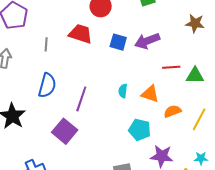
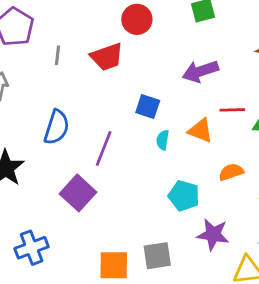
red trapezoid: (81, 34) -> (107, 57), turned 140
blue square: (118, 42) -> (148, 106), moved
gray line: (46, 44) -> (57, 55), moved
orange triangle: (150, 94) -> (200, 130), moved

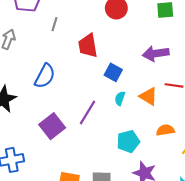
red trapezoid: (107, 57) -> (88, 46), moved, turned 90
purple line: (104, 149) -> (88, 112), moved
cyan pentagon: (184, 196) -> (128, 141), turned 30

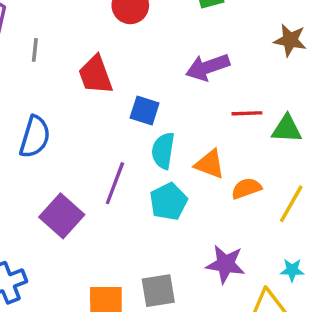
orange triangle: (148, 96) -> (210, 164), moved
cyan semicircle: (120, 98) -> (163, 151), size x1.5
cyan pentagon: (128, 141) -> (169, 202), moved

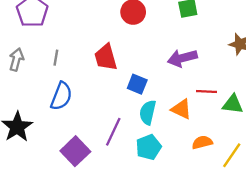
gray line: (35, 50) -> (56, 58), moved
orange triangle: (210, 164) -> (181, 109), moved

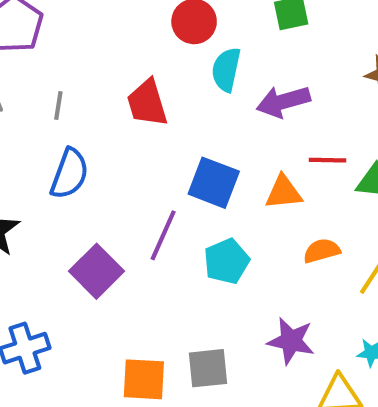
blue square: (137, 84) -> (214, 183), moved, size x1.4
orange triangle: (181, 109) -> (284, 192), turned -30
cyan semicircle: (148, 112) -> (226, 70), moved

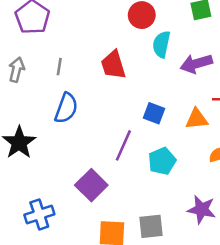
blue square: (214, 183) -> (154, 113), size x0.7
purple square: (96, 271) -> (91, 185), moved

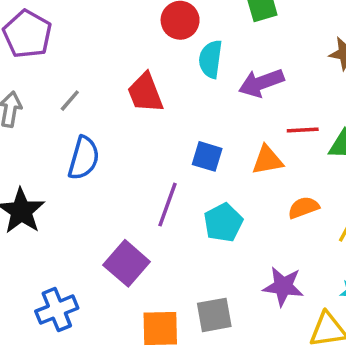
gray line: (59, 67) -> (70, 101), turned 36

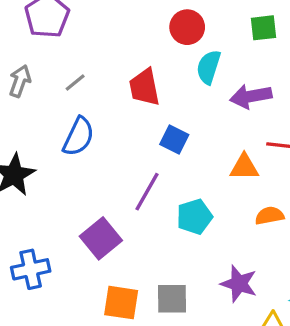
blue square: (207, 156) -> (174, 140), moved

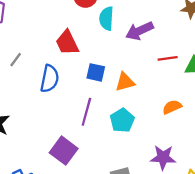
gray line: (75, 82) -> (16, 60), moved
blue semicircle: (79, 137) -> (50, 79), moved
orange triangle: (244, 167) -> (125, 82), moved

